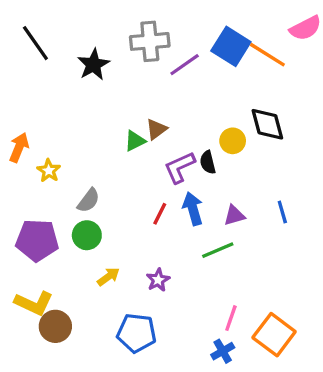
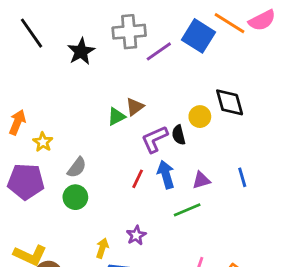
orange line: (267, 55) -> (230, 23), moved
purple pentagon: (37, 240) -> (26, 182), moved
yellow arrow: (108, 277) -> (102, 248), moved, turned -36

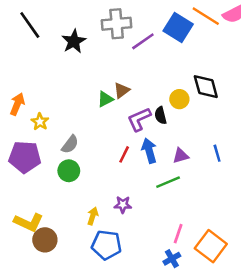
purple star: (136, 235) -> (123, 205), turned 30

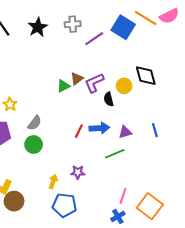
gray cross: (117, 24) -> (73, 24), size x0.7
black star: (74, 41) -> (38, 27), moved
purple L-shape: (139, 119) -> (94, 83), moved
blue arrow: (149, 151) -> (99, 128), turned 102

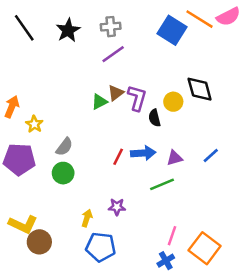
purple line: (94, 39) -> (113, 54), moved
purple L-shape: (94, 83) -> (137, 98), turned 130
blue line: (155, 130) -> (211, 156), turned 64

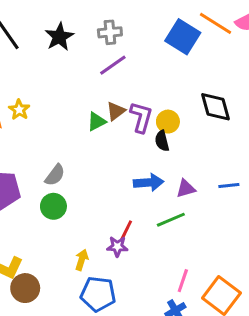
yellow circle: (173, 102) -> (168, 122), moved
yellow star: (34, 124) -> (19, 110), moved
blue line: (211, 156) -> (229, 185), turned 36
red line: (118, 157) -> (126, 230), moved

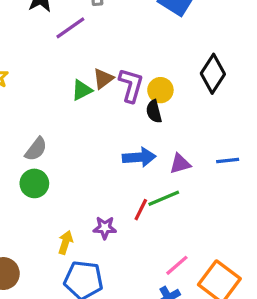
purple line: (113, 65) -> (70, 28), moved
black diamond: (215, 107) -> (213, 74), turned 48
red line: (126, 230) -> (141, 210), moved
pink line: (183, 281) -> (177, 265), turned 30

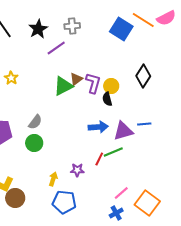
green triangle: (82, 90) -> (63, 86), size x1.5
blue line: (228, 161) -> (144, 124), moved
purple triangle: (180, 164) -> (123, 131), size x1.5

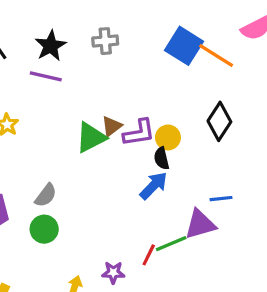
orange line: (143, 20) -> (216, 55), moved
purple line: (56, 48) -> (46, 76), moved, turned 48
purple L-shape: (93, 83) -> (139, 133), turned 65
blue arrow: (98, 127) -> (153, 186), moved, turned -42
purple triangle: (123, 131) -> (200, 224), moved

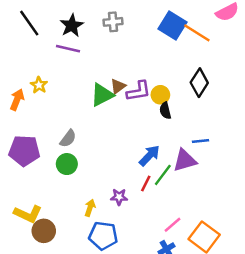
black semicircle: (162, 158) -> (165, 111), moved
blue arrow: (153, 186) -> (149, 156), moved
green line: (171, 244) -> (163, 175), turned -30

